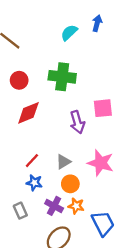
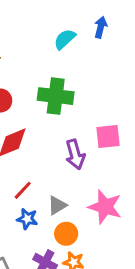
red line: (32, 161) -> (23, 190), moved
blue star: (34, 183) -> (27, 219), moved

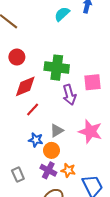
green cross: (56, 96) -> (57, 68), moved
red line: (23, 190) -> (33, 109), moved
orange circle: (66, 234) -> (51, 150), moved

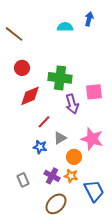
cyan semicircle: (62, 14) -> (65, 27), turned 42
red line: (33, 109) -> (44, 122), moved
orange circle: (51, 150) -> (74, 157), moved

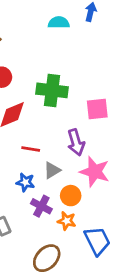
purple arrow: (72, 104) -> (76, 142), moved
red line: (44, 122) -> (31, 149), turned 56
purple cross: (52, 176) -> (41, 206), moved

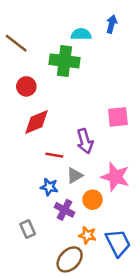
green cross: (52, 90) -> (64, 61), moved
purple arrow: (76, 142) -> (85, 141), moved
orange star: (67, 221) -> (87, 235), moved

